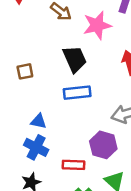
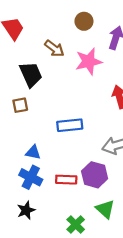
black trapezoid: (75, 59) -> (31, 74), moved
red rectangle: (73, 165) -> (66, 180), moved

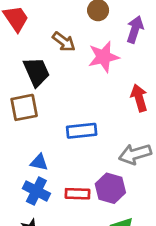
brown square: (20, 105) -> (24, 107), size x1.5

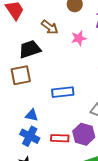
pink star: (104, 57) -> (79, 38), size x0.7
black trapezoid: (36, 72) -> (30, 49), turned -85

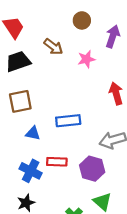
black trapezoid: (30, 49) -> (18, 61), moved
blue triangle: (32, 115) -> (33, 133), moved
red rectangle: (60, 138) -> (57, 162), moved

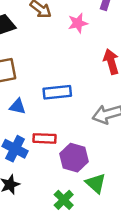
purple hexagon: (92, 169) -> (74, 158), moved

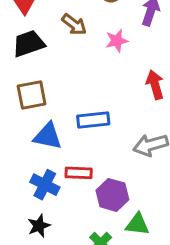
blue triangle: (18, 106) -> (48, 136), size x1.5
green triangle: (96, 183) -> (137, 224), turned -35

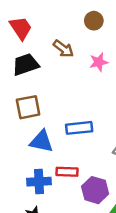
blue cross: (45, 185) -> (39, 182), turned -30

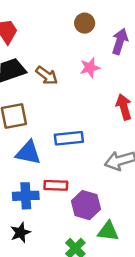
brown arrow: (63, 49) -> (47, 75), moved

